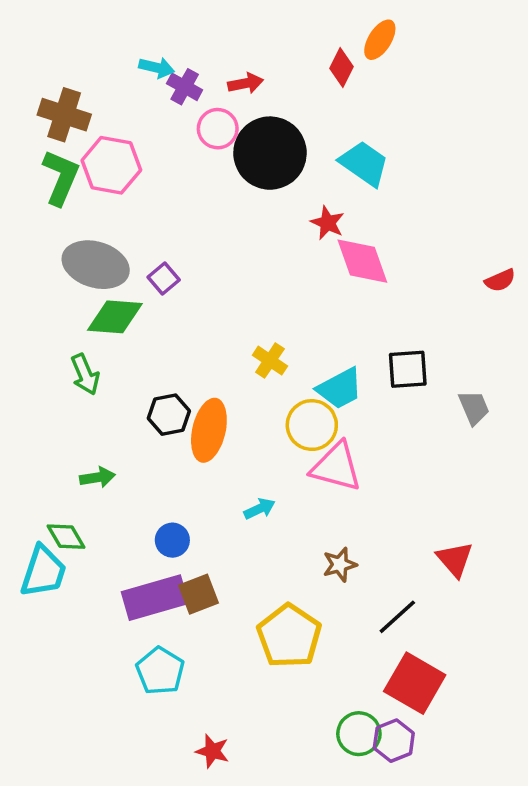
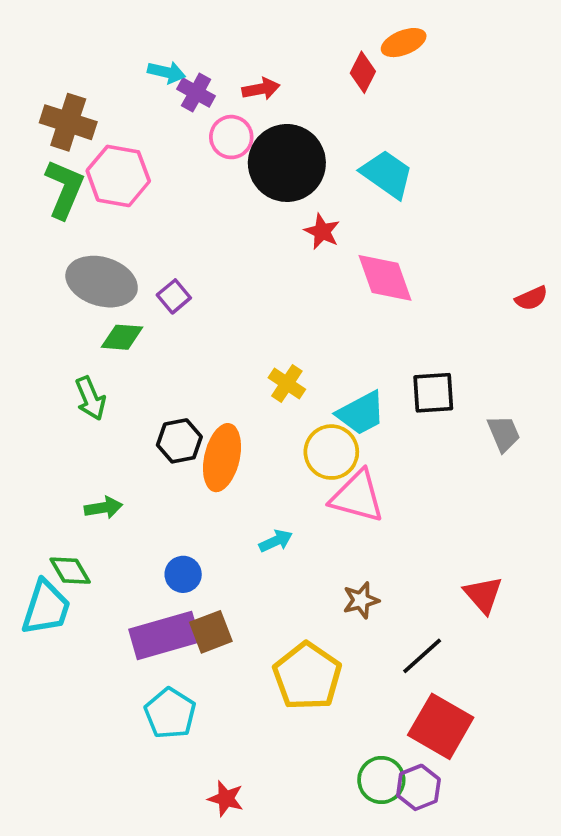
orange ellipse: (380, 40) -> (404, 43), turned 36
red star: (328, 223) -> (322, 232), moved
green diamond: (115, 317) -> (122, 337), size x0.7

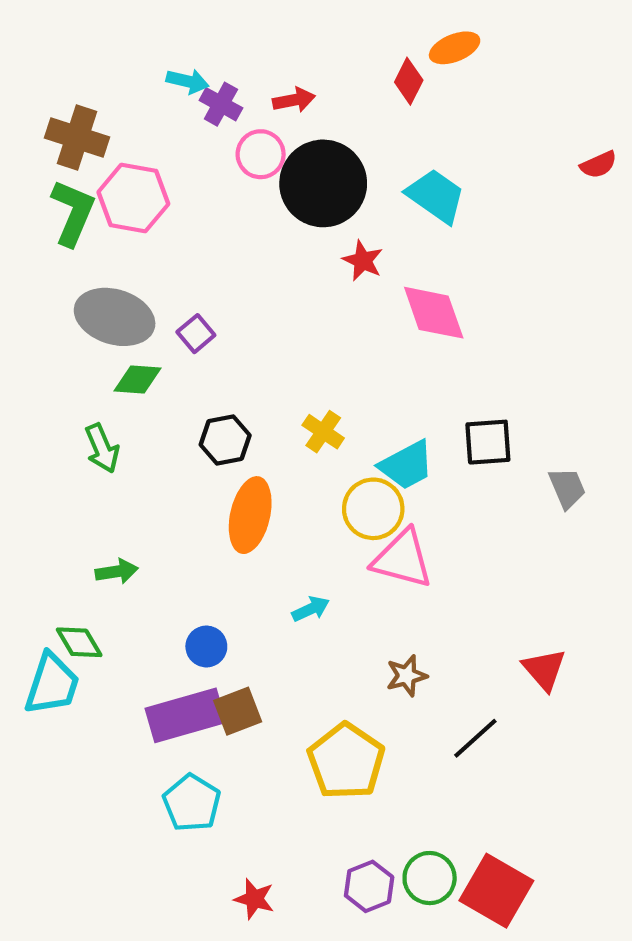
red semicircle: (531, 298) -> (598, 165), moved
black hexagon: (179, 441) -> (225, 440), moved
red square: (441, 726) -> (496, 891), moved
purple hexagon: (418, 787) -> (369, 886), moved

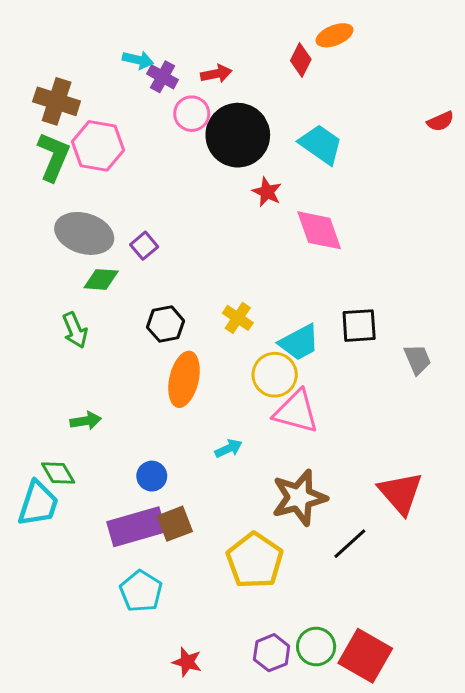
red triangle: (544, 669) -> (401, 493), size x1.4
brown star: (407, 676) -> (299, 498), size x1.8

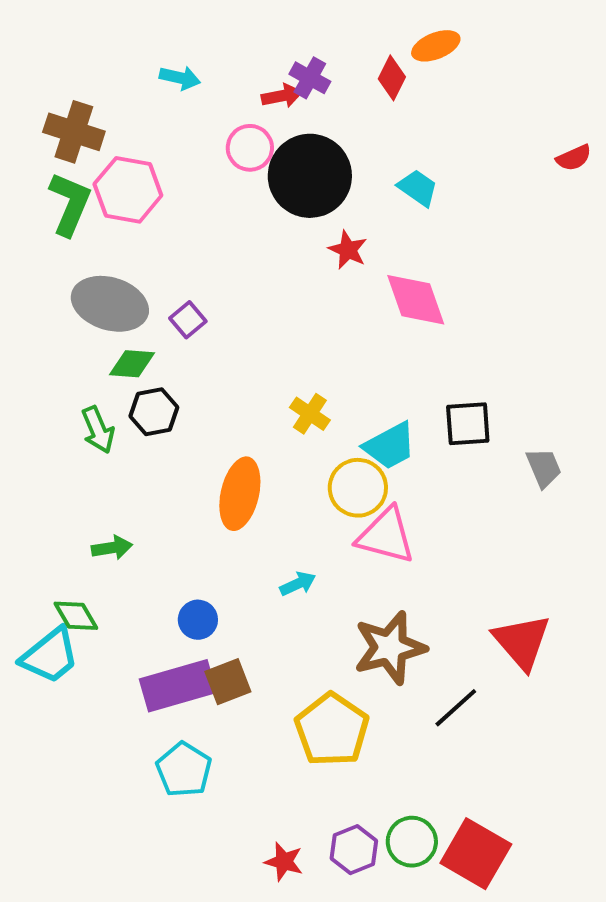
purple cross: (163, 77) -> (310, 78), moved
cyan trapezoid: (321, 144) -> (418, 188), size x0.7
black hexagon: (166, 324) -> (154, 412), moved
cyan trapezoid: (38, 504) -> (50, 656), turned 33
red star: (187, 662) -> (284, 862), moved

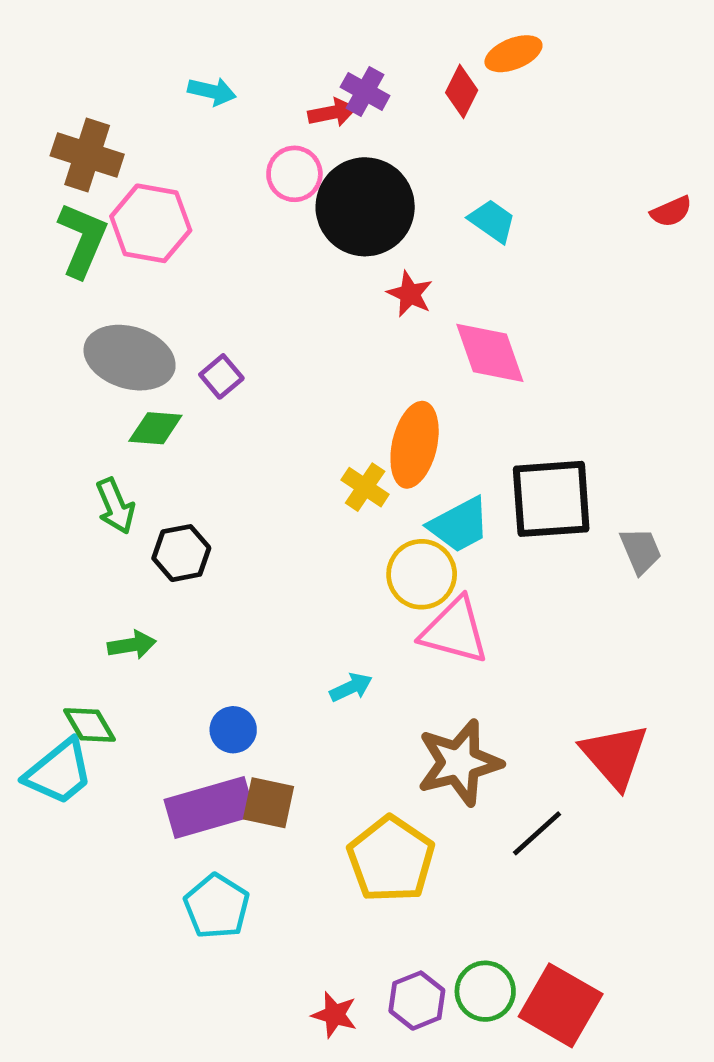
red semicircle: (574, 158) -> (671, 212), moved
black hexagon: (154, 412) -> (181, 553), moved
black square: (468, 424) -> (551, 499), size x1.5
orange ellipse: (240, 494) -> (415, 445), moved
brown square: (228, 682) -> (269, 803), turned 33

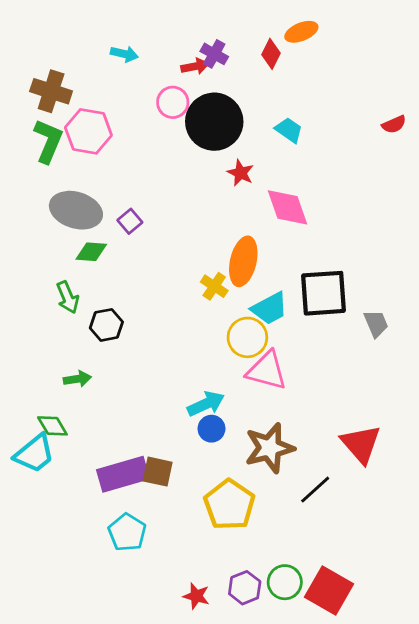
cyan arrow: (351, 687) -> (206, 404), size x1.5
blue circle: (233, 730) -> (211, 429), moved

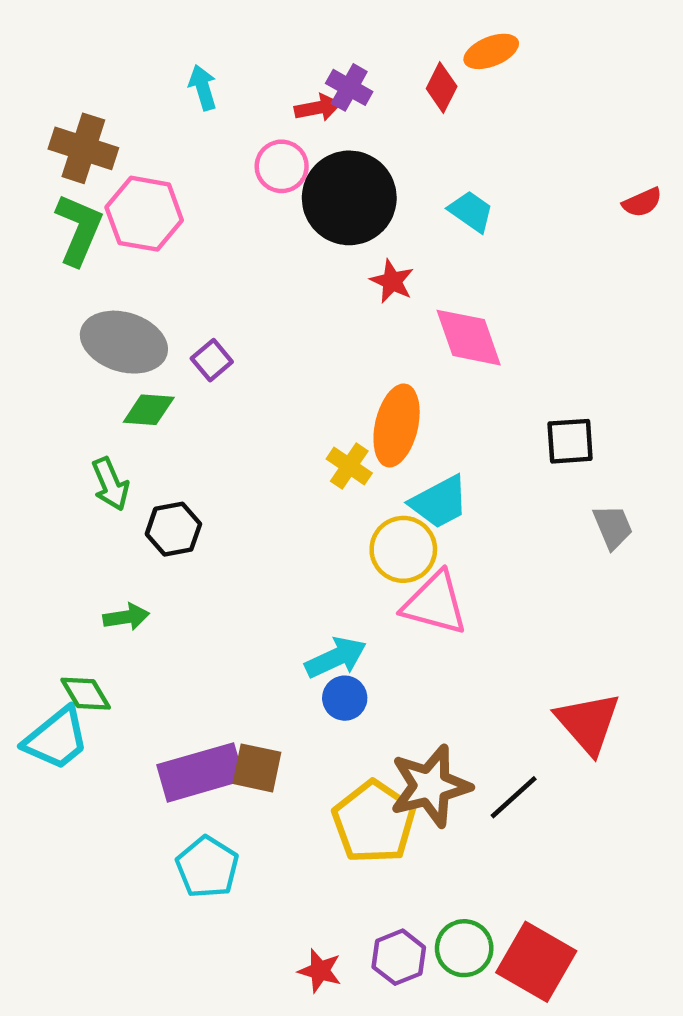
cyan arrow: (124, 54) -> (203, 87), turned -120
black square: (323, 293) -> (570, 441), moved, size x0.6
brown star: (270, 448) -> (430, 786), moved

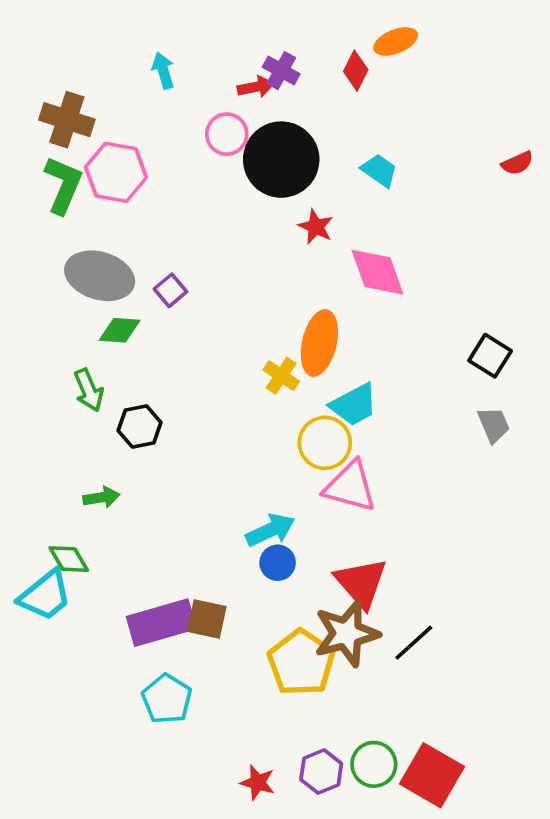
black square: (570, 441) -> (490, 356), moved, turned 36
red triangle: (588, 723) -> (361, 583), moved

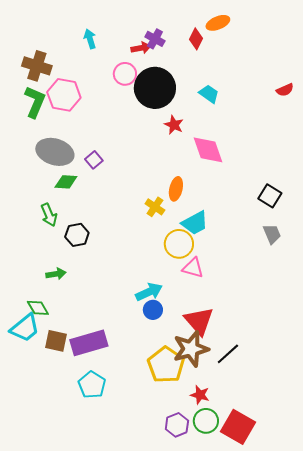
orange ellipse: (319, 343) -> (176, 189), size x0.7
pink triangle: (350, 486) -> (193, 268), size x0.7
brown square: (207, 619) -> (56, 341), moved
red star: (258, 782) -> (200, 395), moved

